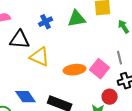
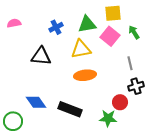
black triangle: (20, 40) -> (41, 56), moved
yellow triangle: (40, 57) -> (81, 49), moved, turned -35
pink square: (100, 69) -> (110, 36), moved

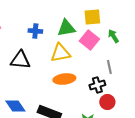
blue cross: (56, 27) -> (35, 31), turned 32
black cross: (136, 86) -> (97, 85), moved
red circle: (120, 102) -> (107, 102), moved

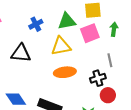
blue cross: (35, 31) -> (36, 24), turned -32
green arrow: (113, 36) -> (114, 29), turned 40
pink square: (89, 40) -> (90, 33), turned 30

